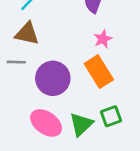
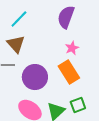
brown triangle: (27, 34) -> (16, 44), turned 36

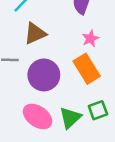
brown triangle: (16, 44) -> (35, 33), moved, turned 48

